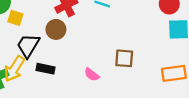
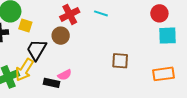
black rectangle: (46, 69) -> (52, 83), moved
pink semicircle: (92, 75) -> (65, 75), moved, turned -64

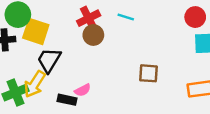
yellow square: (25, 25) -> (36, 31), size x1.6
brown circle: (61, 36) -> (93, 35), moved

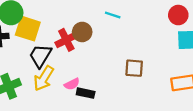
red cross: (89, 18) -> (66, 40), moved
yellow arrow: (35, 84) -> (44, 78), moved
black rectangle: (67, 100) -> (86, 93), moved

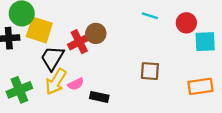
cyan line: (113, 15) -> (150, 16), moved
red circle: (178, 15) -> (186, 23), moved
pink semicircle: (72, 84) -> (76, 84), moved

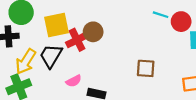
cyan line: (150, 16) -> (161, 15), moved
yellow square: (39, 30) -> (57, 25), moved, turned -30
yellow arrow: (56, 82) -> (26, 62), moved

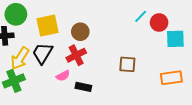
cyan line: (161, 15) -> (141, 16), turned -64
red cross: (77, 40) -> (76, 55), moved

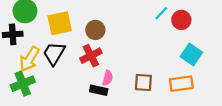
cyan square: (175, 39) -> (191, 55), moved, turned 36
brown square: (127, 64) -> (143, 82), moved
pink semicircle: (63, 76) -> (108, 78), moved, turned -48
orange rectangle: (171, 78) -> (181, 84), moved

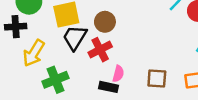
black trapezoid: (54, 53) -> (75, 37), moved
green cross: (23, 84) -> (55, 80), moved

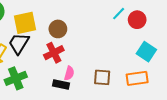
black trapezoid: (75, 37) -> (19, 43), moved

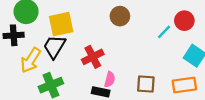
cyan line: (119, 14) -> (164, 32), moved
brown circle: (58, 29) -> (120, 16), moved

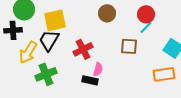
red circle: (184, 21) -> (146, 14), moved
brown square: (146, 84) -> (129, 46), moved

